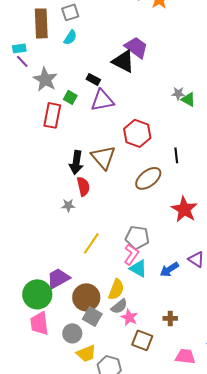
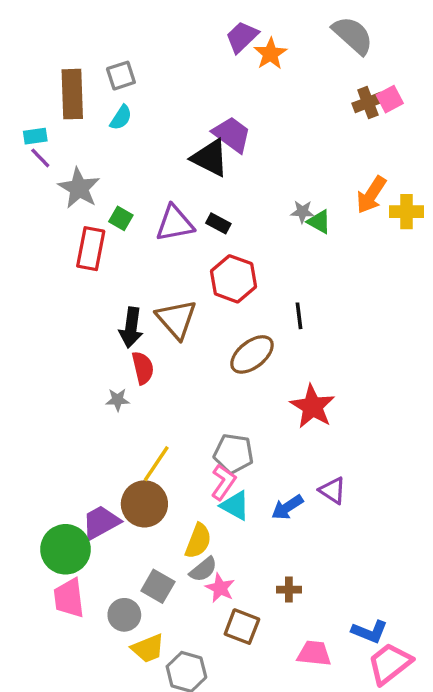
black rectangle: (93, 79) -> (218, 223), moved
brown circle: (86, 297) -> (144, 504), moved

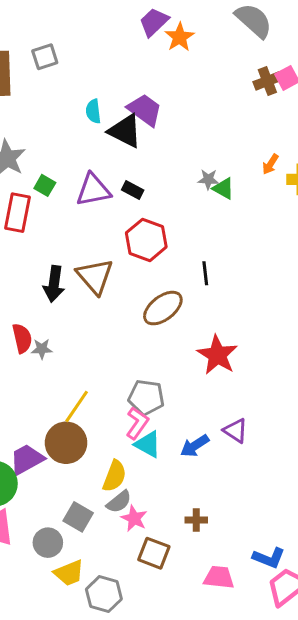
cyan semicircle: (121, 118) -> (93, 111), moved, turned 140
orange arrow: (371, 195) -> (270, 164), size x0.6
red semicircle: (143, 368) -> (22, 338), moved

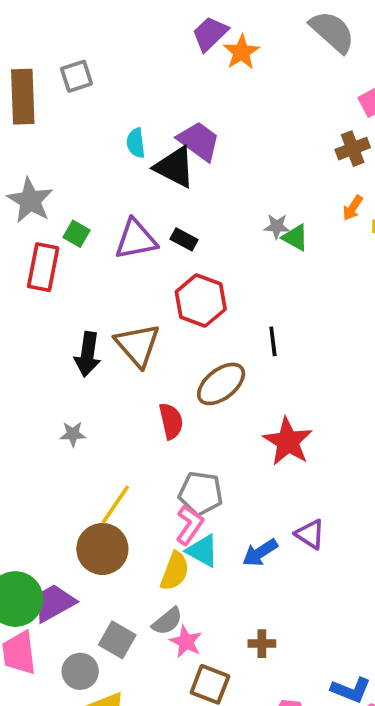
brown cross: (267, 81) -> (353, 149), moved
red semicircle: (22, 338) -> (171, 421), moved
purple trapezoid: (27, 459) -> (54, 603), moved
yellow semicircle: (114, 476) -> (175, 571), moved

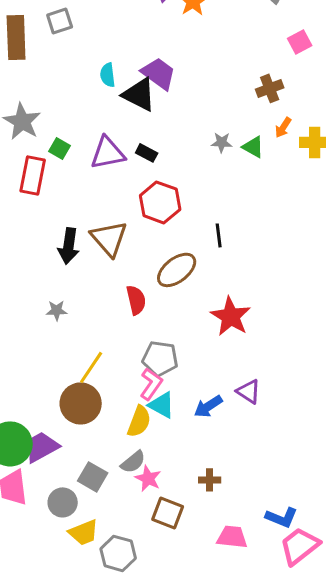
brown cross: (353, 149) -> (270, 88), moved
green triangle: (295, 238) -> (253, 147), moved

